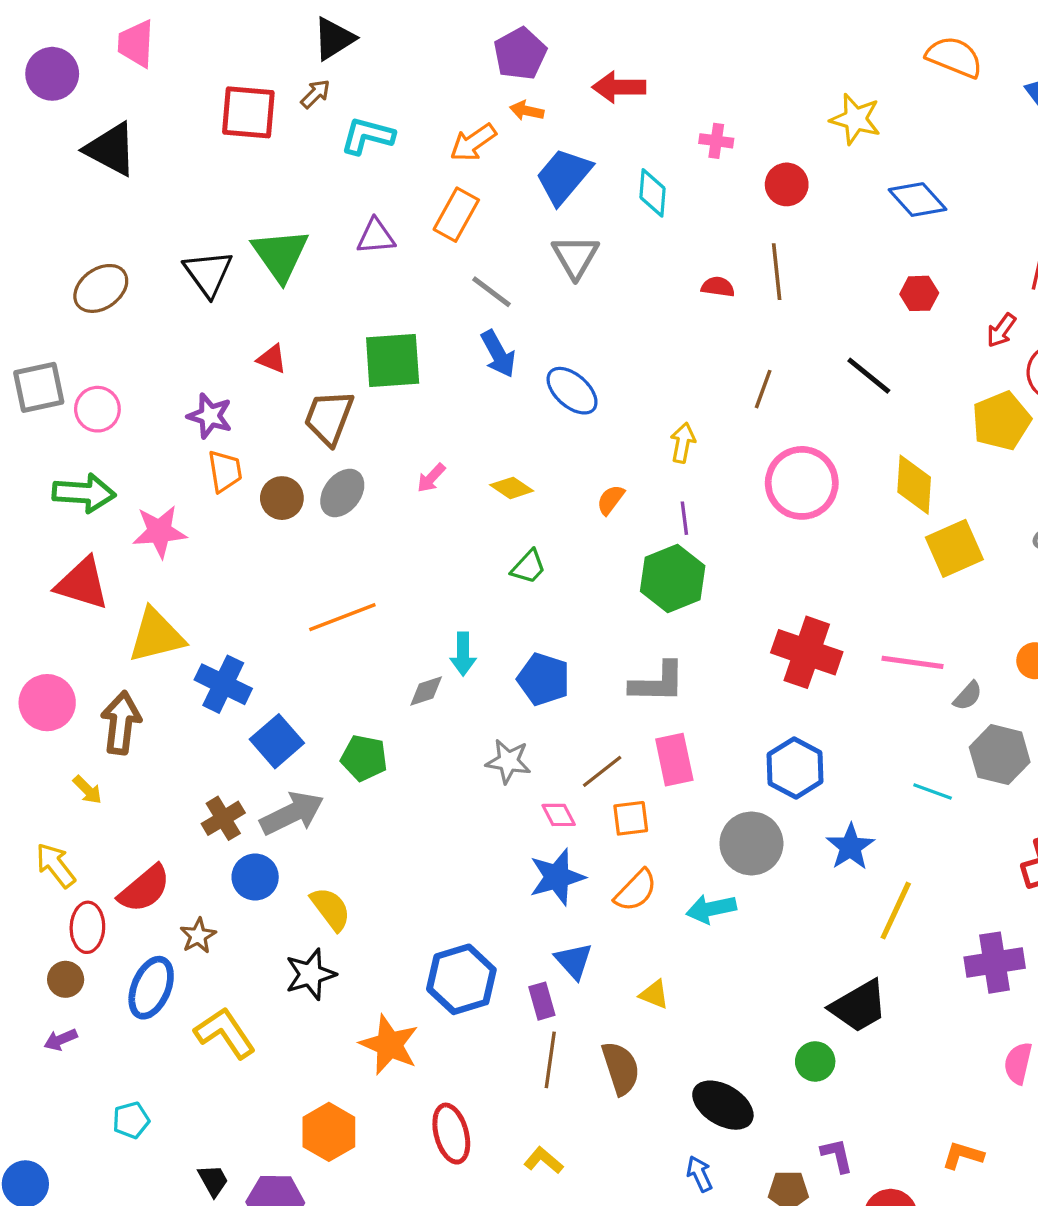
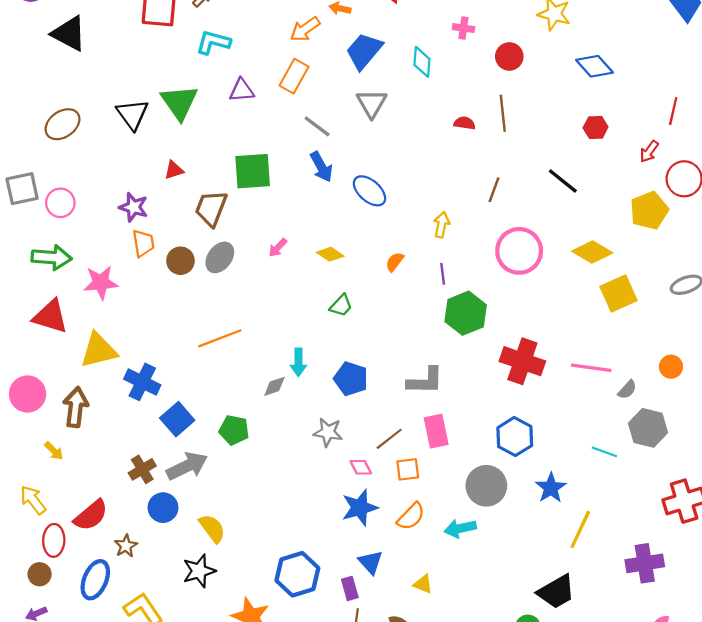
cyan L-shape: (367, 136) -> (213, 42), moved
red triangle: (272, 359) -> (174, 170), turned -40
yellow diamond: (914, 485) -> (592, 252), turned -63
green hexagon: (673, 579) -> (466, 313), moved

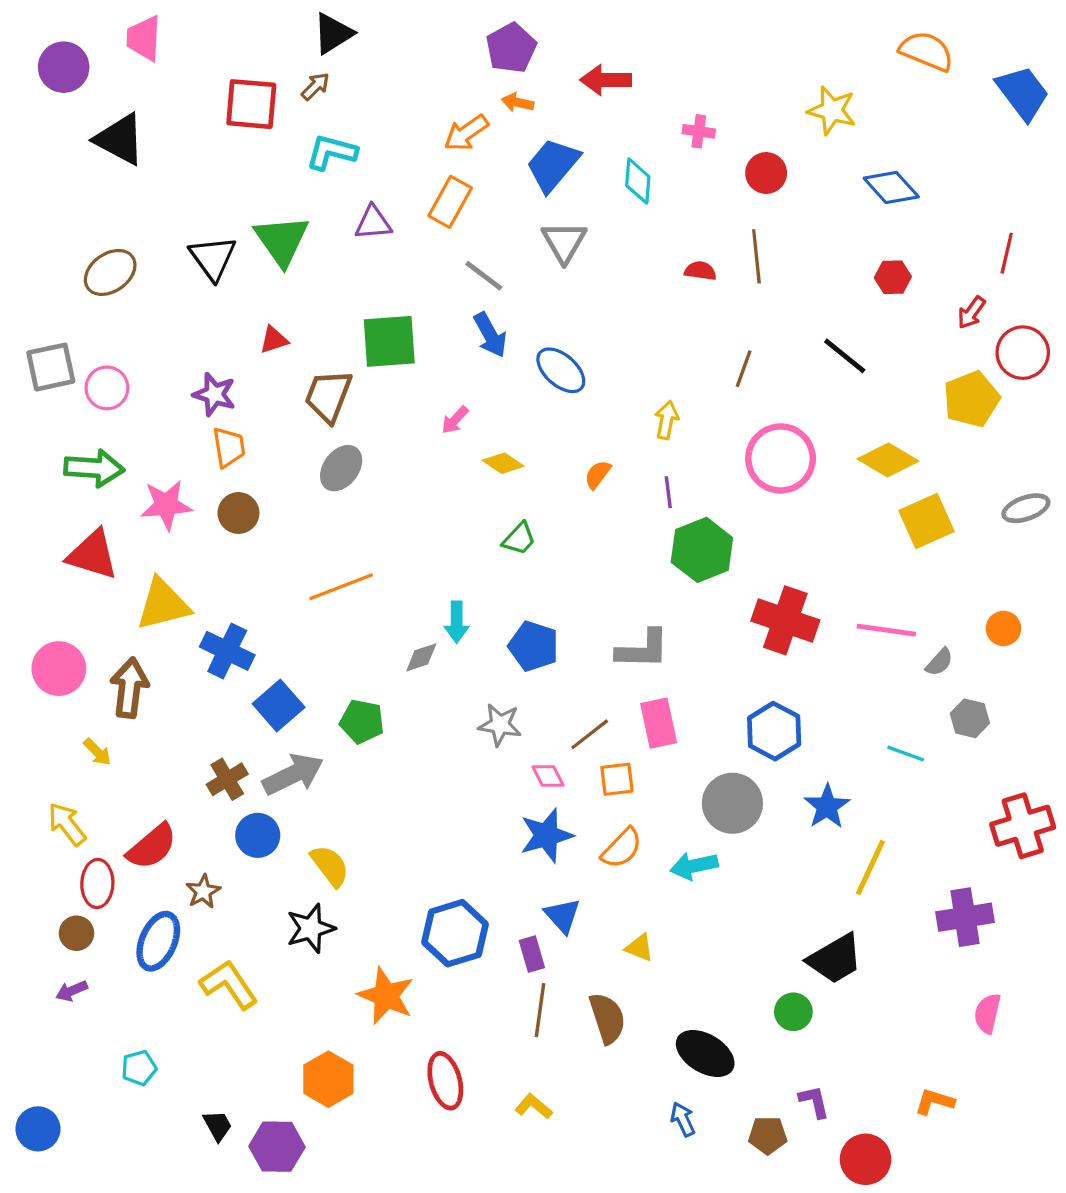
pink arrow: (278, 248) -> (455, 420), moved
brown circle: (180, 261) -> (238, 513), moved
gray hexagon: (648, 428) -> (970, 718), size x0.7

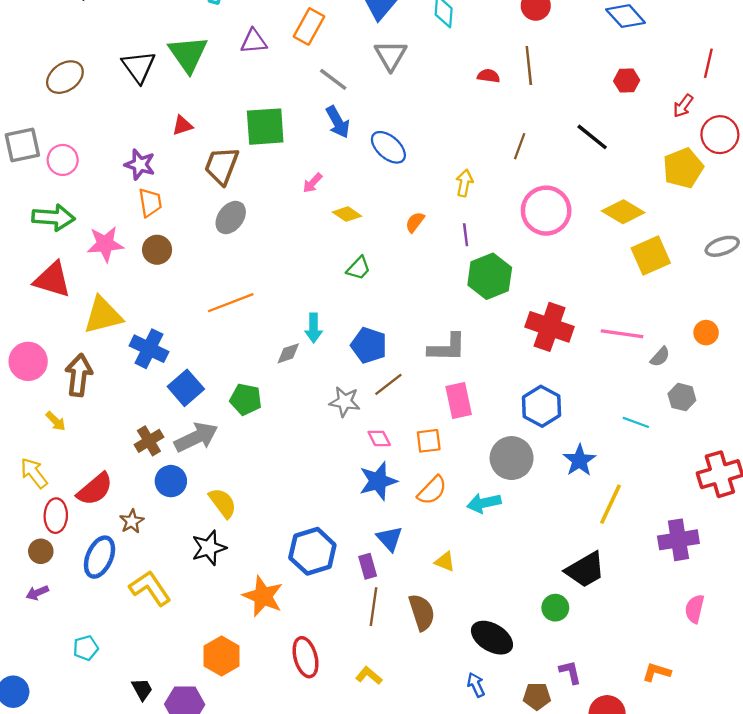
brown line: (590, 734) -> (388, 384), moved

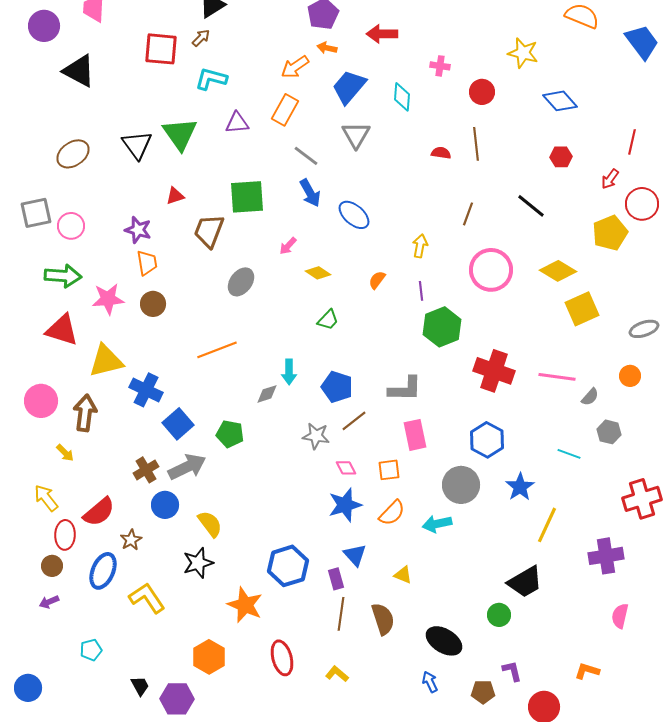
gray ellipse: (231, 217) -> (241, 282), moved
gray ellipse: (722, 246) -> (644, 329), moved

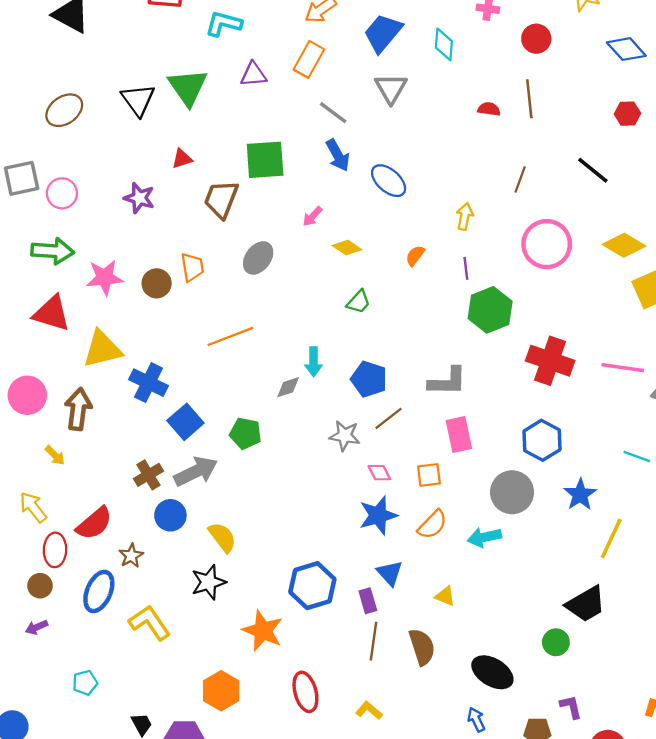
orange trapezoid: (147, 263) -> (192, 267), moved

